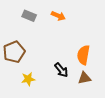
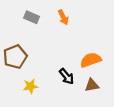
orange arrow: (58, 16) -> (63, 17), turned 40
orange semicircle: (83, 55) -> (91, 60), turned 60

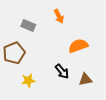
gray rectangle: (32, 17) -> (28, 25), moved
orange semicircle: (91, 60) -> (78, 46), moved

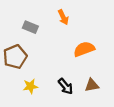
black arrow: (62, 71) -> (66, 86), moved

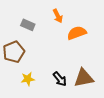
orange semicircle: (84, 49) -> (77, 33), moved
brown triangle: (92, 85) -> (84, 78), size x1.5

